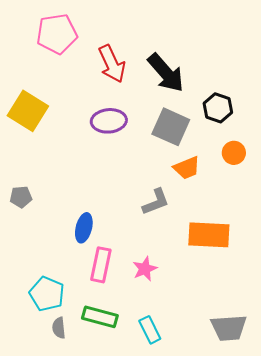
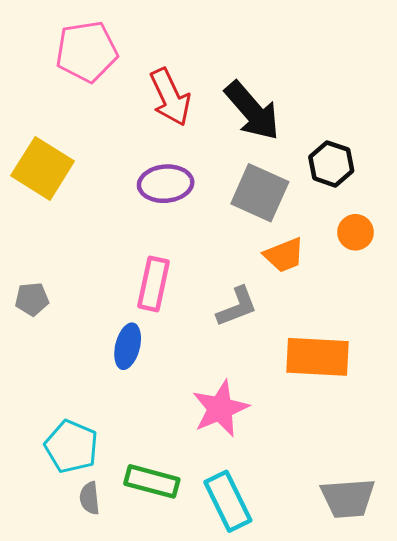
pink rectangle: (101, 265) -> (153, 284), moved
pink star: (145, 269) -> (220, 409), size x1.5
cyan rectangle: (150, 330) -> (228, 501), size x1.4

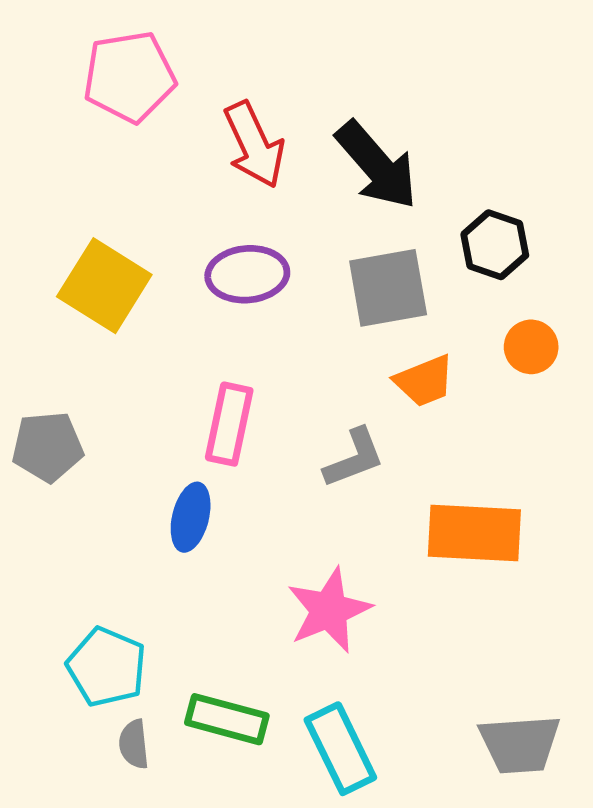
yellow square: (43, 168) -> (104, 286), moved
gray square: (260, 193) -> (388, 288), turned -34
gray pentagon: (32, 299) -> (48, 447), size x1.4

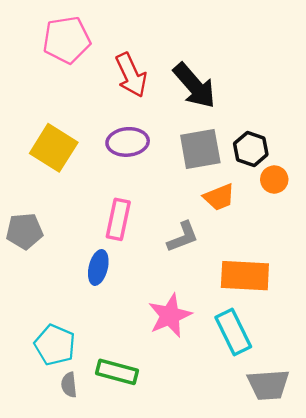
black hexagon: (495, 245) -> (251, 149), moved
cyan rectangle: (340, 749) -> (233, 332), moved

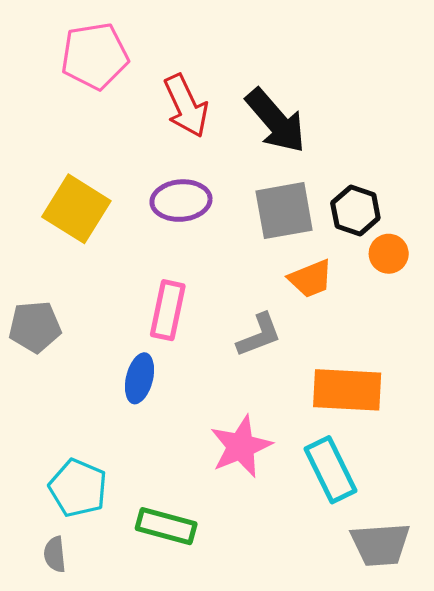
gray semicircle: (69, 385) -> (55, 554), moved

